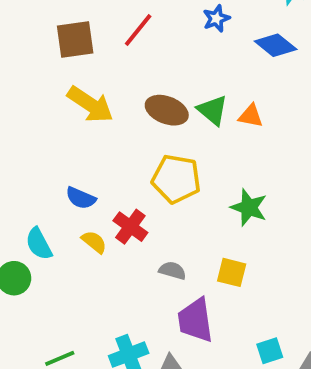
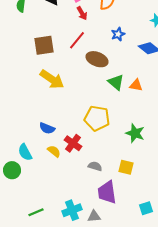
brown ellipse: (167, 110) -> (97, 59), moved

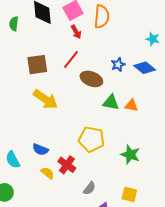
blue star: (118, 34) -> (118, 65), moved
green triangle: (116, 82) -> (111, 102), turned -30
cyan semicircle: (25, 152) -> (13, 160), moved
gray semicircle: (95, 166) -> (89, 188), turned 112
yellow square: (126, 167) -> (129, 194), moved

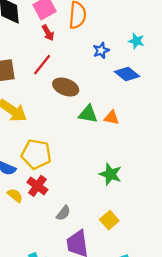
blue star: (118, 65) -> (101, 50), moved
yellow pentagon: (91, 139) -> (36, 154), moved
yellow square: (129, 194) -> (109, 220), turned 35

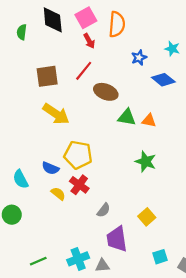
green star: (110, 174) -> (146, 162), moved

